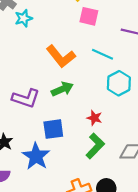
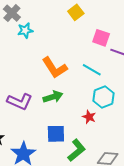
pink square: (89, 16) -> (101, 38), moved
red star: (94, 118) -> (89, 117), moved
blue square: (53, 129) -> (56, 134), moved

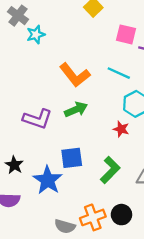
blue square: (56, 134) -> (72, 158), moved

